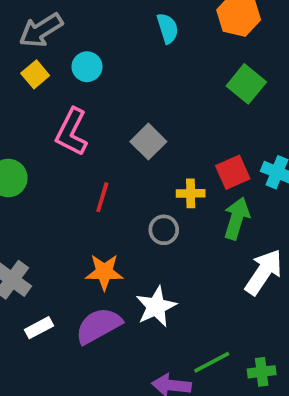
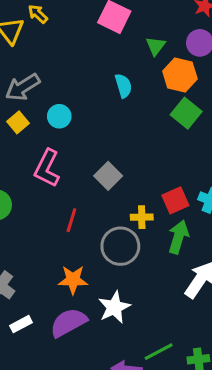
green square: (246, 84) -> (186, 113), moved
gray circle: (164, 230) -> (120, 246), size x1.6

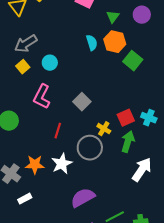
orange hexagon: (180, 75) -> (115, 42), moved
yellow cross: (142, 217) -> (104, 129), turned 32
orange star: (73, 280) -> (35, 165), moved
white star: (114, 307) -> (62, 164), moved
purple semicircle: (68, 323) -> (83, 198), moved

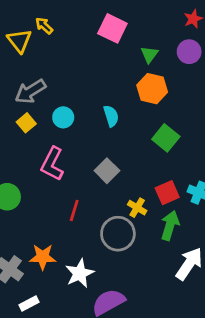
cyan semicircle: (92, 43) -> (111, 116), moved
green square: (133, 61) -> (166, 138), moved
white star: (62, 164) -> (80, 273), moved

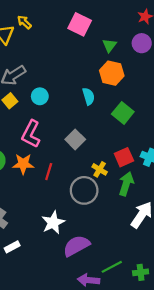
cyan semicircle: (111, 116) -> (89, 96), moved
orange star: (43, 257) -> (23, 164), moved

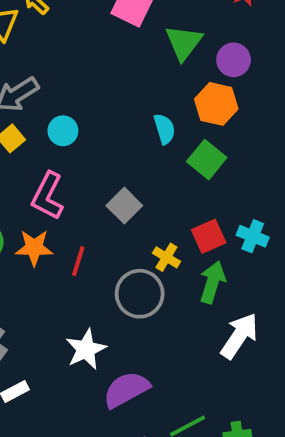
purple circle: (142, 43) -> (234, 60), moved
green triangle: (110, 45) -> (184, 43), size x1.5
orange hexagon: (112, 73) -> (216, 104), moved
cyan semicircle: (89, 96) -> (165, 129), moved

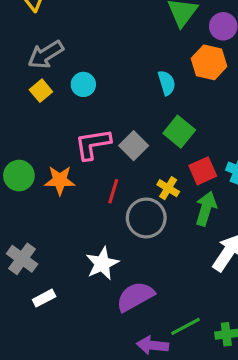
green square: (207, 160) -> (179, 132), moved
pink L-shape: (48, 196) -> (93, 144), moved, turned 54
red line: (78, 261) -> (113, 191), moved

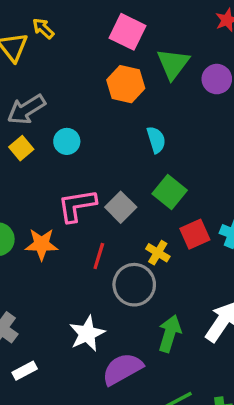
orange hexagon: (209, 62) -> (126, 84), moved
green arrow: (206, 209) -> (170, 334), moved

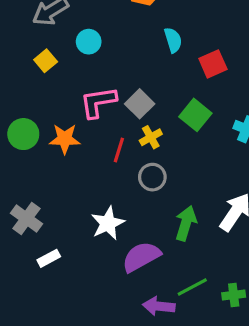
yellow square: (21, 148) -> (46, 61), moved
green square: (170, 192) -> (195, 115), moved
red square: (195, 234) -> (213, 64), moved
yellow cross: (158, 253) -> (151, 137), moved, turned 30
gray circle: (134, 285) -> (152, 177), size x0.7

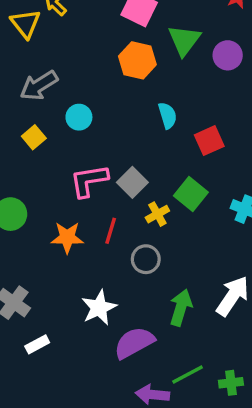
yellow cross: (151, 137) -> (157, 214), moved
orange star: (65, 139) -> (67, 237), moved

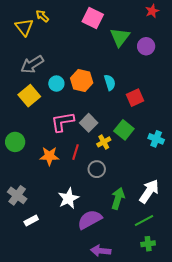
orange hexagon: (137, 60) -> (82, 80), moved
yellow square: (34, 137) -> (29, 96), size x1.5
green line: (188, 374) -> (144, 221), moved

